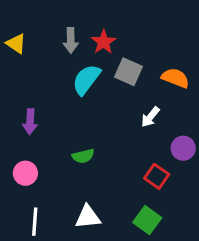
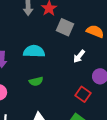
cyan semicircle: (86, 79) -> (34, 51), moved, turned 55

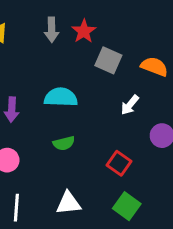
red square: (83, 94) -> (119, 163), moved

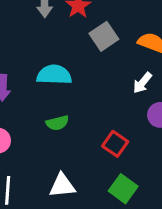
gray square: (108, 60) -> (104, 36), turned 32
white arrow: (130, 105) -> (142, 83), moved

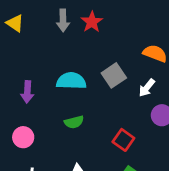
gray square: (104, 36) -> (114, 75), moved

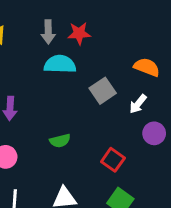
red star: (92, 22) -> (79, 33), turned 30
cyan semicircle: (71, 81) -> (60, 64), moved

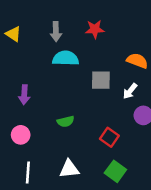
red star: (79, 33) -> (95, 29), moved
gray square: (103, 91) -> (101, 80), turned 35

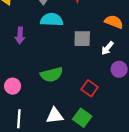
purple arrow: (24, 95) -> (20, 35), moved
green semicircle: (66, 121) -> (52, 75), size x1.5
green square: (115, 171) -> (82, 118), moved

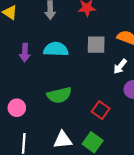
cyan semicircle: (52, 20) -> (56, 49), moved
gray square: (82, 39) -> (96, 45), moved

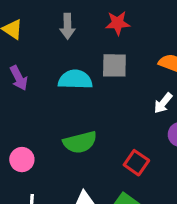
gray square: (96, 45) -> (114, 65), moved
purple arrow: (25, 53) -> (19, 78), moved, turned -30

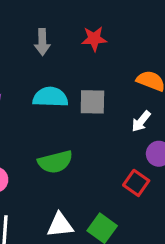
gray square: (114, 65) -> (92, 102), moved
red square: (136, 163) -> (136, 183), moved

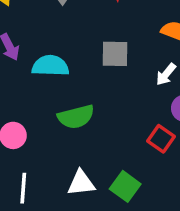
cyan semicircle: (50, 97) -> (50, 66), moved

